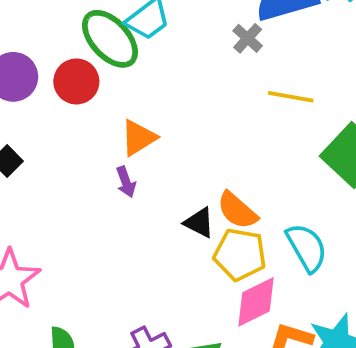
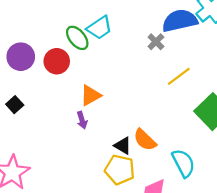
green ellipse: (110, 39) -> (77, 38), size x0.7
yellow line: (291, 97) -> (179, 76), turned -50
yellow pentagon: (240, 254) -> (120, 170), moved

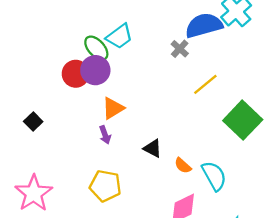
purple circle: (21, 57) -> (95, 70), moved
orange semicircle: (145, 140) -> (183, 166), moved, size x0.7
black triangle: (123, 146) -> (153, 148), moved
yellow pentagon: (120, 170) -> (105, 186), moved

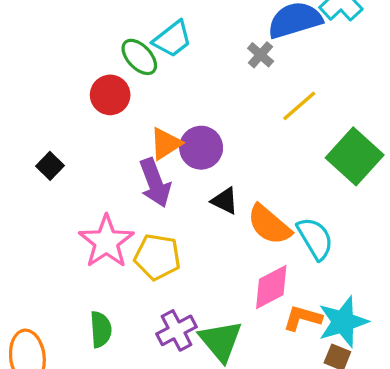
purple circle: (95, 70) -> (201, 148), moved
purple arrow: (105, 135) -> (155, 183), size x1.8
orange semicircle: (183, 166) -> (269, 225), size x1.8
pink star: (34, 193) -> (106, 242), moved

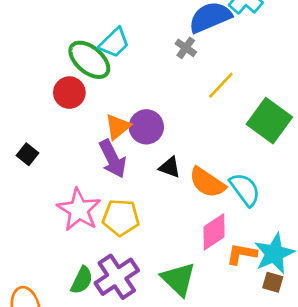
green ellipse: (139, 57) -> (89, 60), size x1.4
green semicircle: (101, 329) -> (82, 280), turned 36
purple cross: (177, 330) -> (117, 277), moved, size x1.4

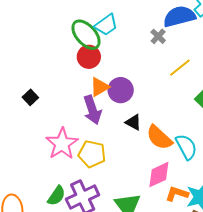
red circle: (69, 93) -> (89, 57), moved

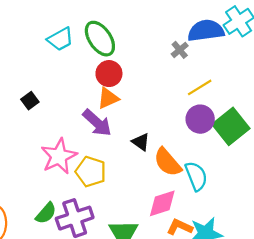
cyan trapezoid: (106, 25) -> (60, 39), moved
red circle: (89, 57) -> (109, 74), moved
purple circle: (121, 90) -> (200, 119), moved
purple arrow: (92, 110) -> (97, 123), turned -36

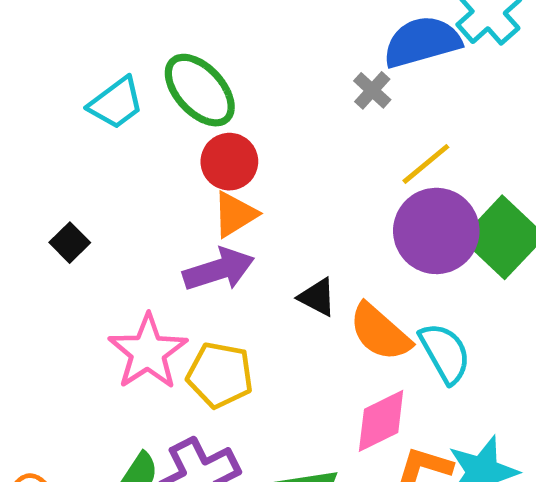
purple circle: (200, 119) -> (436, 231), size x1.4
purple arrow: (97, 123) -> (219, 270), turned -52

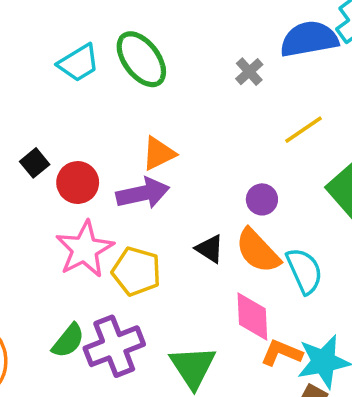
gray cross: (372, 90) -> (249, 72), moved
red circle: (229, 162) -> (78, 183), moved
purple circle: (436, 231) -> (262, 199), moved, size x0.5
black triangle: (317, 297) -> (210, 249), moved
pink diamond: (381, 421) -> (252, 317), turned -72

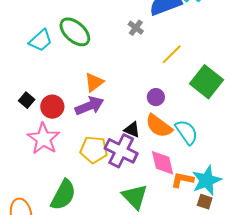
pink star: (85, 249) -> (44, 139), moved
green semicircle: (68, 341) -> (63, 195), size x1.5
purple cross: (114, 346) -> (121, 151), moved, turned -32

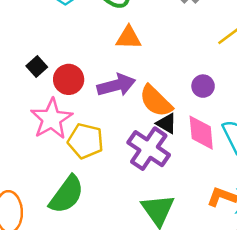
orange triangle: (94, 82) -> (129, 38), moved, turned 30
orange semicircle: (159, 126) -> (156, 101), moved
yellow pentagon: (94, 150) -> (86, 141), moved
pink diamond: (163, 163) -> (201, 133), moved

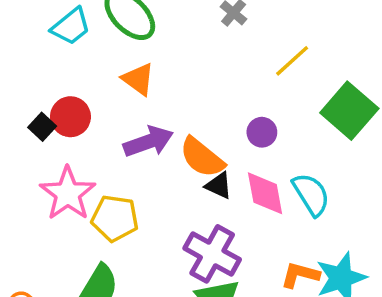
orange triangle: (129, 38) -> (138, 79), moved, turned 40
red circle: (69, 79) -> (70, 117), moved
purple cross: (149, 149) -> (212, 254), moved

